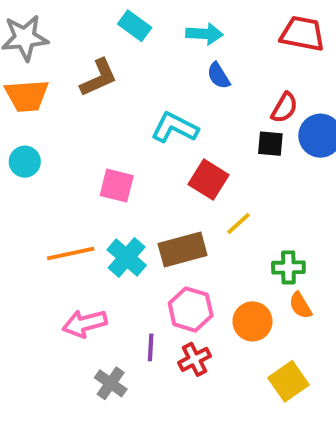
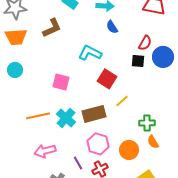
purple line: (151, 347) -> (78, 163), turned -32

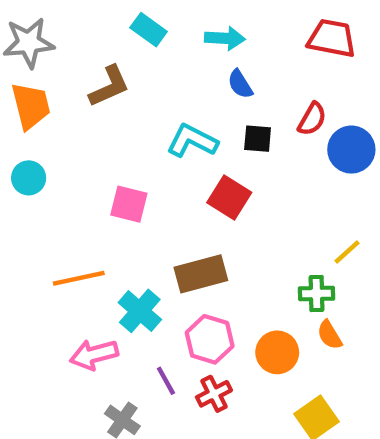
orange trapezoid: (16, 37) -> (31, 106), turned -100
black square: (138, 61) -> (258, 139), moved
yellow line: (122, 101) -> (347, 252), moved
cyan cross: (66, 118) -> (140, 311), moved

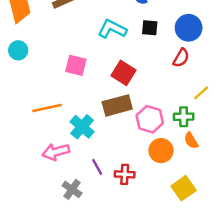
red semicircle: (312, 119) -> (181, 58), moved
blue circle: (351, 150) -> (189, 28), moved
red square: (229, 198) -> (123, 73), moved
pink hexagon: (210, 339) -> (150, 119), moved
red cross: (214, 394) -> (125, 174), turned 30

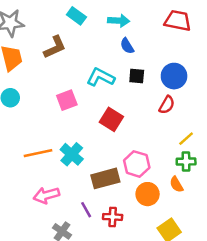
pink square: (76, 65) -> (67, 100), moved, turned -35
brown rectangle: (117, 105) -> (105, 178), moved
green cross: (184, 117) -> (186, 162), moved
cyan cross: (82, 127) -> (72, 154), moved

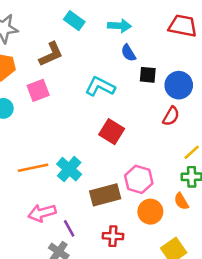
black square: (137, 76) -> (148, 75), moved
pink square: (67, 100) -> (38, 90), moved
purple line: (86, 210) -> (69, 228), moved

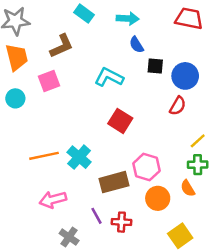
purple line: (69, 228) -> (97, 216), moved

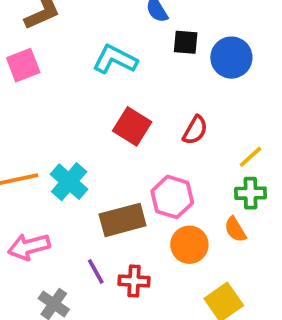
red semicircle: (178, 106) -> (195, 130), moved

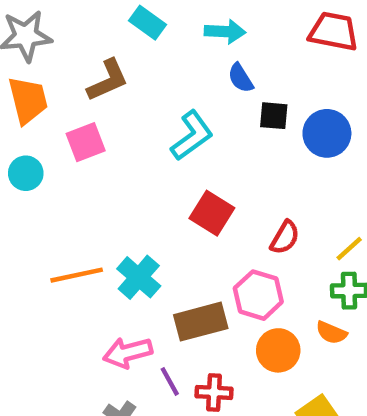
cyan L-shape: (115, 59) -> (192, 136), turned 117
red semicircle: (195, 130) -> (285, 237), moved
orange semicircle: (235, 229) -> (331, 333), turned -36
pink arrow: (29, 247) -> (128, 353), moved

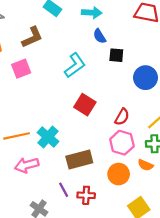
blue circle: (327, 133) -> (146, 78), moved
pink hexagon: (258, 295) -> (122, 143), moved
pink arrow: (128, 353) -> (27, 165), moved

